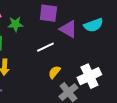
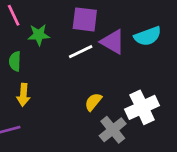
white line: (45, 47) -> (81, 52), moved

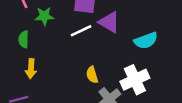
cyan semicircle: (148, 36) -> (146, 41), moved
yellow semicircle: (93, 102) -> (92, 75), turned -56

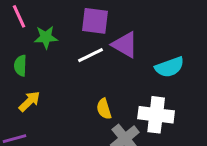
yellow arrow: (31, 69) -> (29, 101), turned -138
white cross: (135, 80) -> (156, 115), turned 32

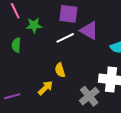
yellow arrow: (29, 101) -> (45, 88), moved
yellow semicircle: (104, 109) -> (60, 70), moved

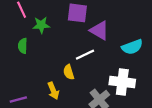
white line: (65, 38) -> (85, 55), moved
yellow arrow: (45, 88) -> (53, 91), turned 112

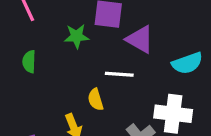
green star: (41, 25) -> (77, 36), moved
white line: (85, 55) -> (119, 74), turned 30

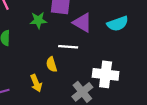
cyan semicircle: (187, 63) -> (118, 24), moved

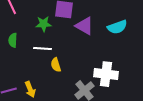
white line: (68, 47) -> (42, 48), moved
yellow arrow: (36, 83) -> (30, 89), moved

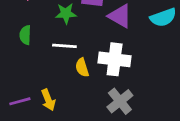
white cross: (106, 74) -> (115, 59), moved

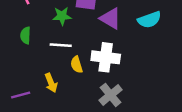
yellow arrow: (48, 100) -> (51, 83), moved

